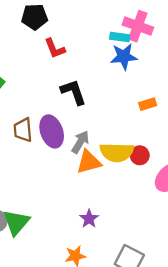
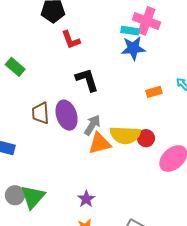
purple star: (89, 219) -> (86, 199), moved

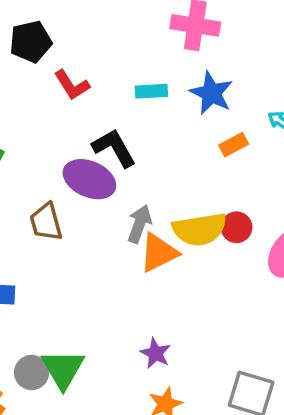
cyan rectangle: (130, 31) -> (151, 91), moved
blue star: (133, 48) -> (211, 93), moved, turned -30
purple ellipse: (67, 115) -> (89, 179), moved, turned -36

